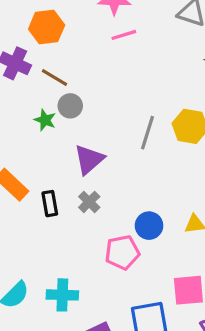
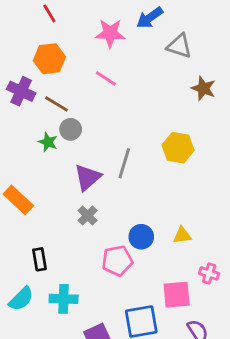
pink line: (124, 35) -> (106, 78), moved, turned 50
gray line: (147, 133) -> (124, 163), moved
black rectangle: (50, 204) -> (40, 259), moved

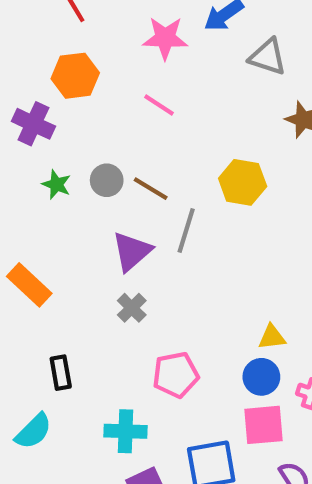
brown line: (56, 104) -> (151, 189), moved
green star: (48, 142) -> (56, 184), moved
yellow hexagon: (178, 148) -> (243, 182), moved
blue circle: (141, 237) -> (261, 377), moved
cyan cross: (64, 299) -> (125, 431), moved

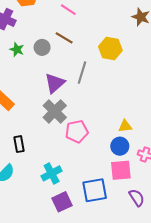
brown line: (151, 189) -> (64, 38), moved
gray cross: (132, 308) -> (55, 111), size x1.6
pink pentagon: (176, 375) -> (77, 131), moved
cyan cross: (125, 431) -> (52, 173), turned -30

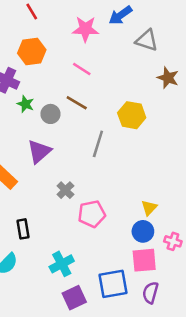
green star: (17, 49) -> (26, 104), moved
purple triangle: (55, 83) -> (39, 151), moved
gray cross: (55, 111) -> (65, 190), size x0.6
yellow triangle: (125, 126) -> (149, 208), turned -40
purple semicircle: (137, 198) -> (150, 293), moved, turned -132

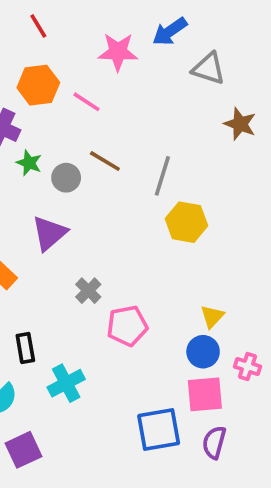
pink line: (82, 69) -> (86, 102), moved
yellow hexagon: (132, 115) -> (186, 222), moved
gray line: (98, 144) -> (162, 176), moved
cyan cross: (62, 264) -> (66, 383), moved
purple square: (74, 298) -> (24, 450), moved

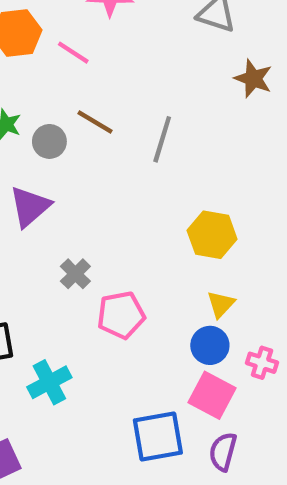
yellow hexagon: (186, 222) -> (212, 235), moved
pink square: (205, 394) -> (212, 395), turned 33

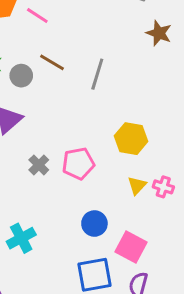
pink pentagon: (121, 315) -> (78, 163), moved
blue circle: (210, 345) -> (94, 224), moved
pink cross: (262, 363) -> (163, 187), moved

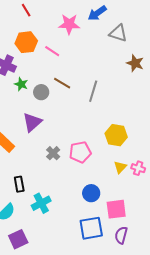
pink square: (131, 247) -> (116, 209), turned -35

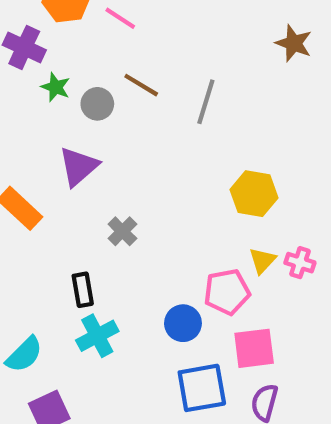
pink pentagon: (80, 152) -> (227, 292), moved
black rectangle: (19, 184) -> (83, 290), moved
blue circle: (91, 193) -> (183, 323), moved

